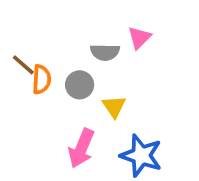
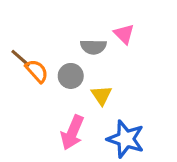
pink triangle: (139, 38) -> (124, 34), turned -30
orange semicircle: (41, 79) -> (37, 71), turned -45

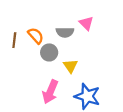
brown line: (21, 58) -> (14, 40), turned 56
orange semicircle: (37, 71) -> (36, 36), moved

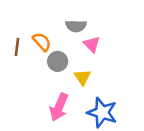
pink triangle: (86, 23) -> (92, 44), moved
gray semicircle: (65, 32) -> (76, 26), moved

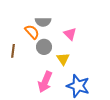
gray semicircle: (76, 26) -> (43, 22), moved
brown line: (17, 47) -> (13, 51), moved

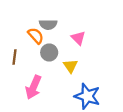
pink arrow: (45, 82) -> (33, 87), moved

